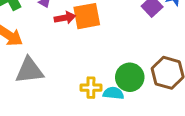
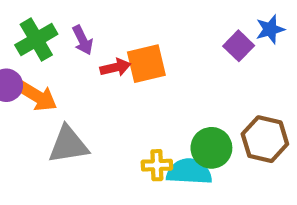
cyan semicircle: (113, 93) -> (189, 172), size x1.5

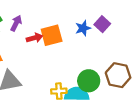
blue star: (270, 29) -> (83, 28), moved
purple arrow: (83, 40) -> (16, 23), turned -126

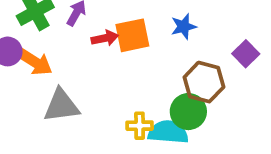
purple square: (102, 24) -> (246, 54), moved
brown hexagon: (118, 75) -> (204, 82), moved

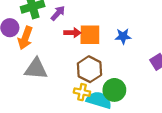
orange arrow: (35, 62) -> (25, 38), turned 65
brown hexagon: (204, 82) -> (89, 69), moved

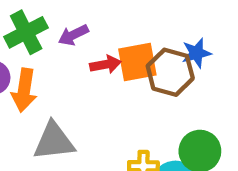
purple arrow: (58, 13) -> (73, 35), turned -147
brown hexagon: (89, 69) -> (170, 72), moved

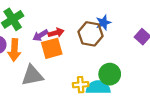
purple arrow: (73, 35) -> (40, 35), moved
orange square: (137, 62) -> (52, 48), moved

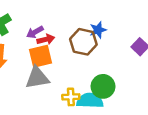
purple arrow: (40, 35) -> (35, 32), moved
gray triangle: (32, 76) -> (37, 78), moved

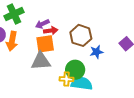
blue star: (98, 30) -> (96, 52), moved
green circle: (103, 86) -> (75, 70), moved

